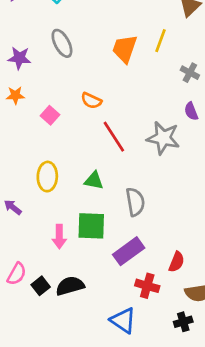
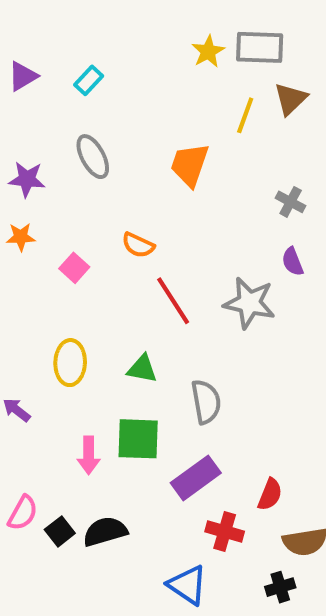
yellow line: (161, 41) -> (245, 115), moved

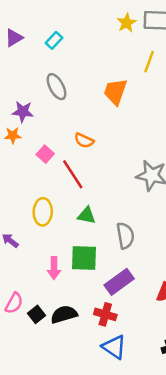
purple star: (27, 179) -> (23, 112), moved
red line: (173, 301) -> (73, 174), moved
red cross: (225, 531) -> (105, 314), moved

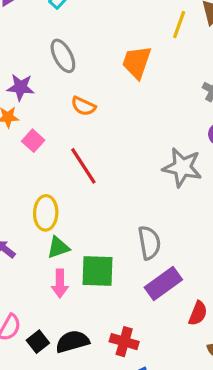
orange semicircle: (84, 140) -> (83, 106), moved
pink square: (45, 154) -> (33, 141), moved
green triangle: (87, 216) -> (58, 247), moved, turned -30
purple rectangle: (119, 282) -> (163, 284), moved

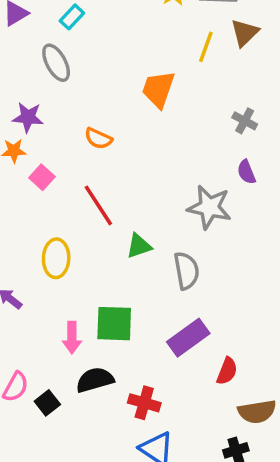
gray ellipse: (63, 56) -> (56, 63), moved
gray semicircle: (149, 243) -> (186, 271), moved
green triangle: (58, 247) -> (139, 246), moved
black semicircle: (72, 342) -> (95, 380), moved

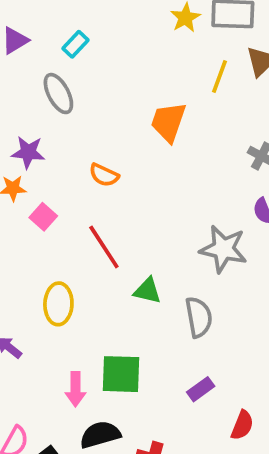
green triangle: (139, 246) -> (148, 291), turned 32
purple rectangle: (188, 338) -> (201, 389), size x0.6

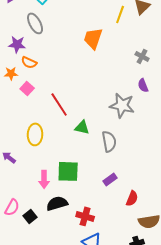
purple star: (28, 152) -> (17, 44), moved
orange semicircle: (104, 175) -> (29, 62), moved

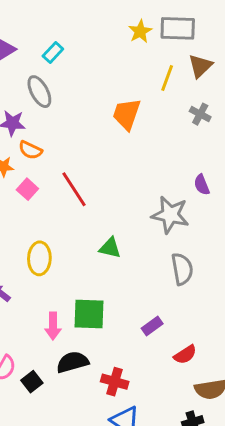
gray cross: (142, 56) -> (200, 114), moved
red line: (59, 104) -> (74, 189), moved
gray semicircle: (109, 141) -> (182, 269), moved
red semicircle: (132, 198) -> (185, 355), turned 35

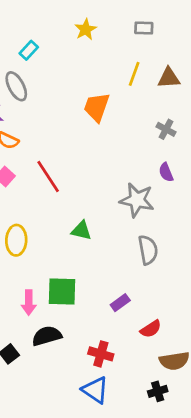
gray rectangle: (178, 28) -> (144, 28), size x0.6
yellow star: (140, 31) -> (86, 29), moved
brown triangle: (200, 66) -> (169, 78), moved, turned 40
gray cross: (200, 114) -> (166, 129), moved
red cross: (115, 382) -> (101, 354), moved

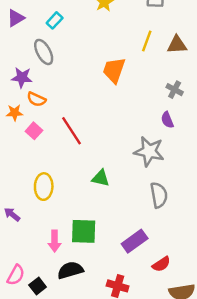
purple semicircle: (166, 172) -> (167, 120), moved
purple rectangle: (120, 303) -> (135, 241), size x1.5

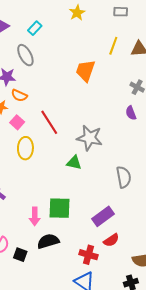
gray star: (149, 151) -> (90, 138), moved
yellow ellipse: (44, 187) -> (25, 148), moved
red semicircle: (161, 264) -> (111, 240), moved
black square: (38, 286) -> (20, 255), turned -32

